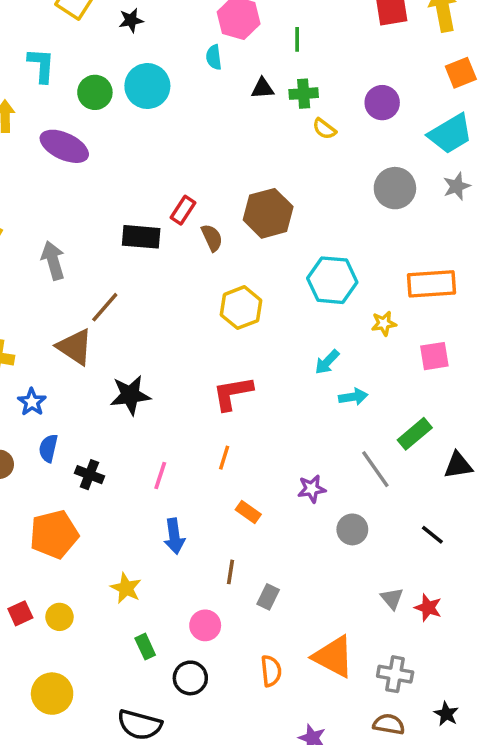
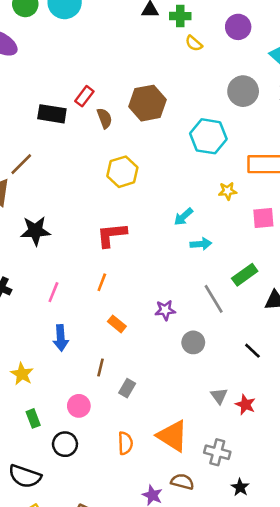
cyan hexagon: (332, 280) -> (208, 136), moved
black star: (446, 714) -> (240, 487), moved
brown semicircle: (389, 724) -> (182, 482), moved

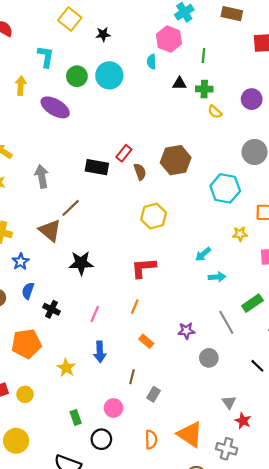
yellow star: (22, 374) -> (66, 368), moved
red star: (245, 405) -> (243, 421), moved

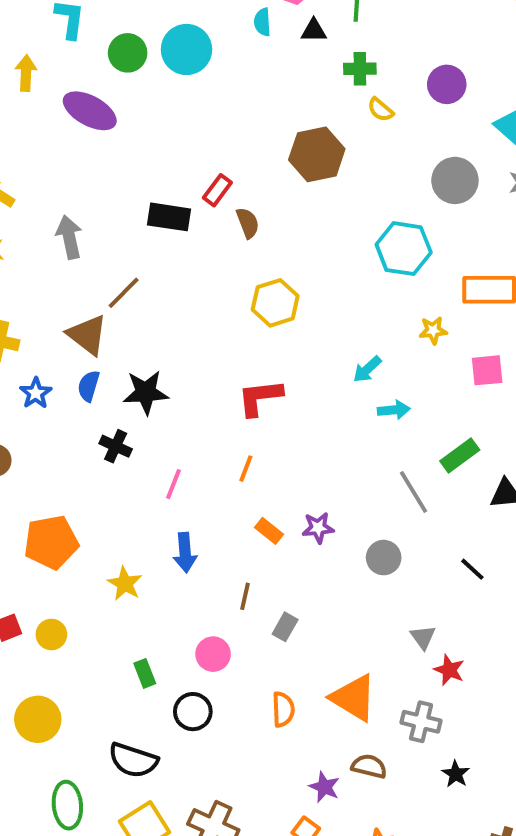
black triangle: (179, 83) -> (314, 31), moved
brown hexagon: (176, 160) -> (317, 154), moved
blue semicircle: (28, 291) -> (89, 386), moved
black cross: (52, 309) -> (116, 446), moved
purple star: (186, 331) -> (318, 528), moved

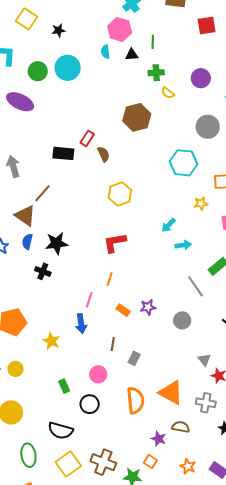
pink line: (174, 484) -> (89, 300), moved
orange semicircle: (283, 709) -> (135, 400), size x1.5

